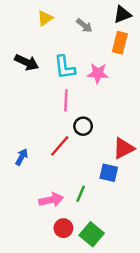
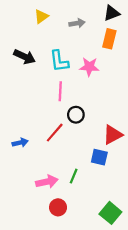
gray arrow: (84, 25) -> (77, 23), turned -48
blue arrow: (22, 157) -> (20, 143), turned 48
green square: (92, 234) -> (110, 213), moved

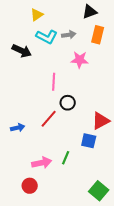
black triangle: (112, 13) -> (90, 12), moved
gray arrow: (77, 23) -> (69, 35), moved
cyan L-shape: (59, 61) -> (47, 37), moved, turned -55
red circle: (58, 207) -> (30, 186), moved

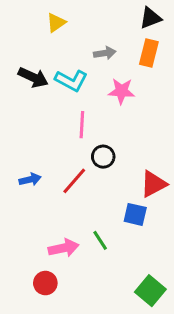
black triangle: (90, 12) -> (150, 18), moved
cyan L-shape: (47, 37) -> (71, 80), moved
blue arrow: (18, 128) -> (30, 179), moved
green line: (66, 158) -> (100, 240), turned -56

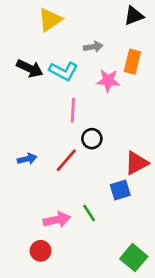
yellow triangle: (56, 23) -> (50, 20), size x1.4
orange rectangle: (149, 53) -> (132, 62), moved
blue square: (135, 214) -> (120, 190), turned -30

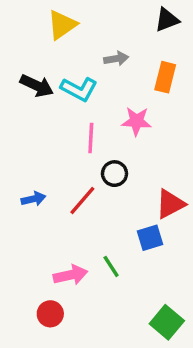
pink star: (108, 81) -> (136, 121), moved

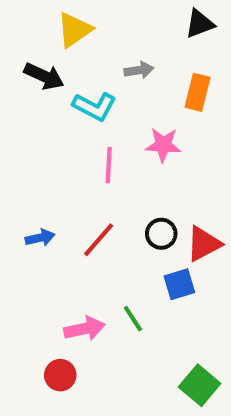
black arrow: (37, 86) -> (44, 76), moved
black circle: (114, 174) -> (161, 234), moved

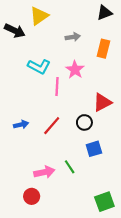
black arrow: (44, 76) -> (15, 31), moved
cyan L-shape: (95, 106) -> (39, 67), moved
pink star: (163, 145) -> (75, 70), moved, turned 30
red triangle: (204, 244) -> (102, 102), moved
green square: (200, 385) -> (104, 202), turned 30

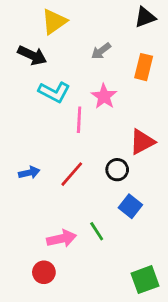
black arrow: (15, 31) -> (32, 55), moved
gray arrow: (73, 37) -> (101, 51), turned 152
blue square: (94, 149) -> (130, 206), turned -35

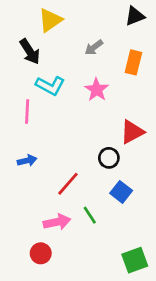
black arrow: (32, 55) -> (30, 52), turned 32
pink line: (79, 120) -> (27, 112), moved
red line: (72, 174) -> (68, 184), moved

